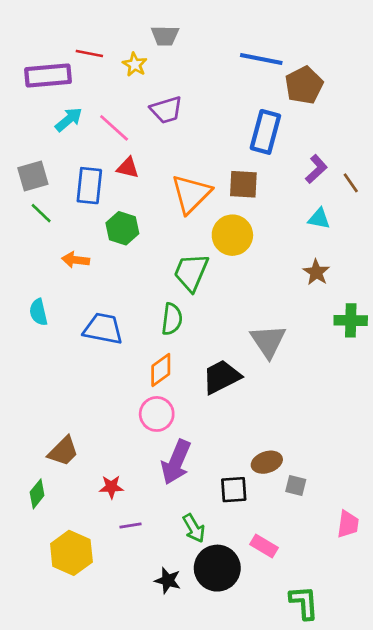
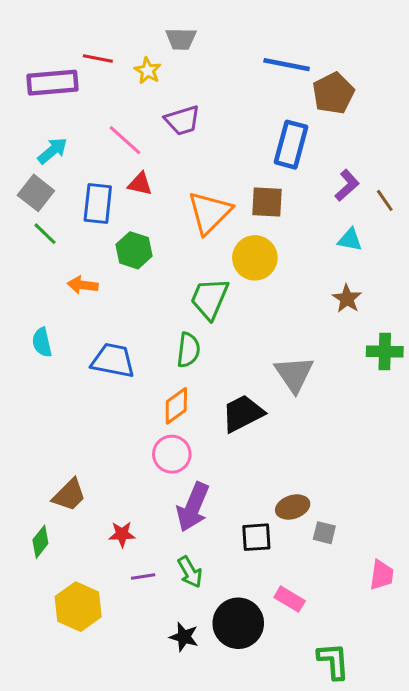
cyan arrow: (69, 120) -> (53, 151), moved
gray square: (33, 176) -> (36, 193), turned -36
green arrow: (194, 528) -> (190, 572), moved

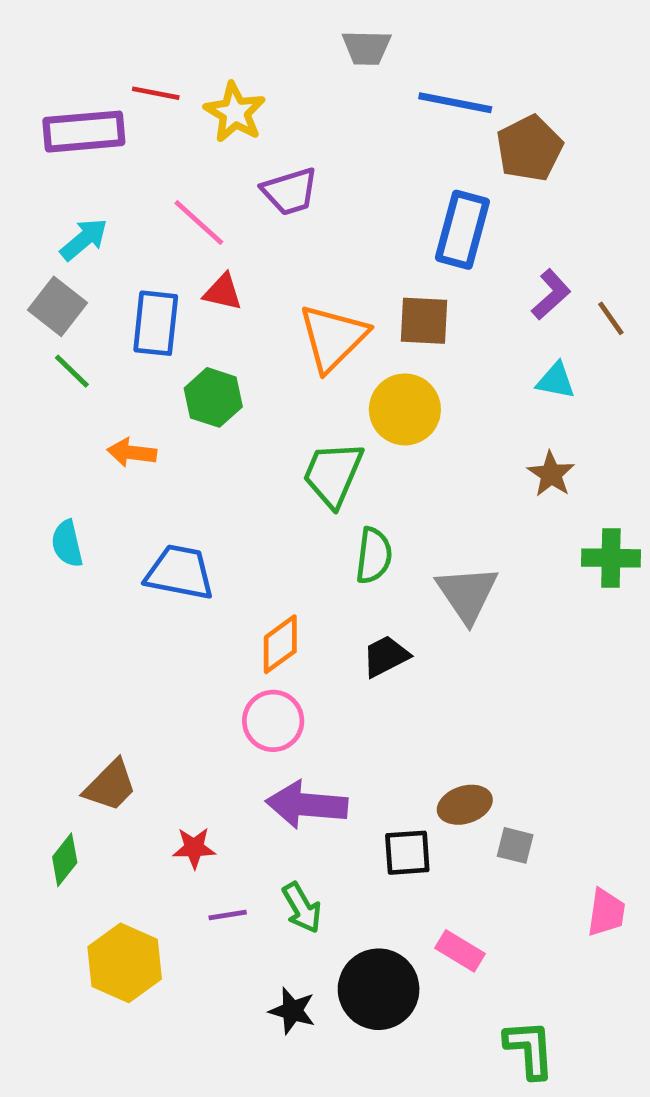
gray trapezoid: (181, 39) -> (367, 48), moved
yellow star: (148, 71) -> (235, 112), size x1.4
green semicircle: (188, 350) -> (374, 556), moved
black trapezoid: (243, 413) -> (386, 656), size x0.7
purple arrow: (193, 507) -> (307, 805), turned 72

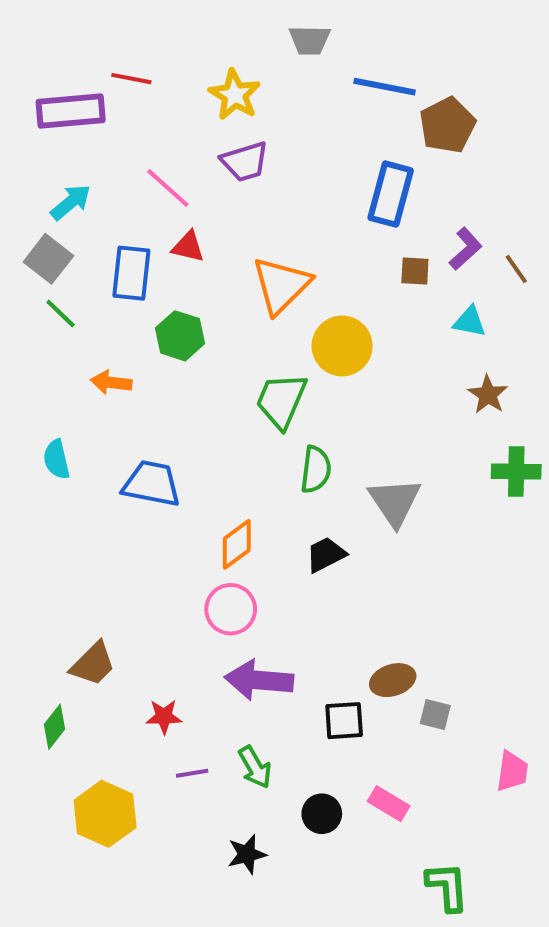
yellow star: (235, 112) -> (235, 95), moved
brown square: (424, 321) -> (415, 271), moved, size x0.7
brown star: (551, 474) -> (488, 395), moved
black circle: (379, 989) -> (322, 814), moved, size x0.6
black star: (292, 1011) -> (247, 854), turned -30

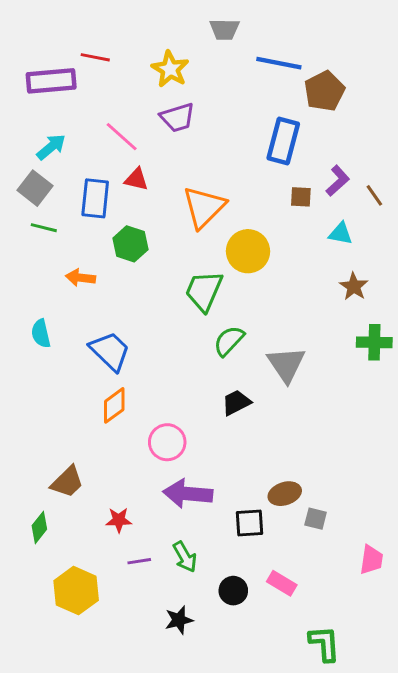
green line: (61, 314) -> (44, 228), turned -30
green semicircle: (316, 469) -> (229, 341), turned -144
blue trapezoid: (152, 484) -> (110, 351), turned 33
orange diamond: (237, 544) -> (114, 405), moved

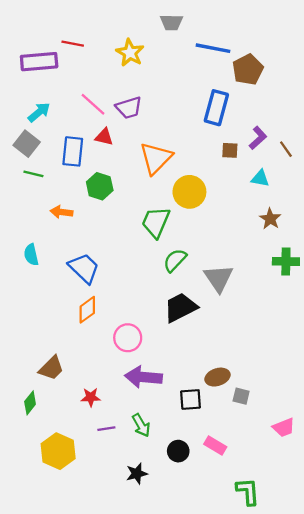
purple trapezoid: (177, 118) -> (129, 108), moved
black trapezoid: (236, 403) -> (180, 307), size x1.5
pink trapezoid: (371, 560) -> (284, 428), turned 60

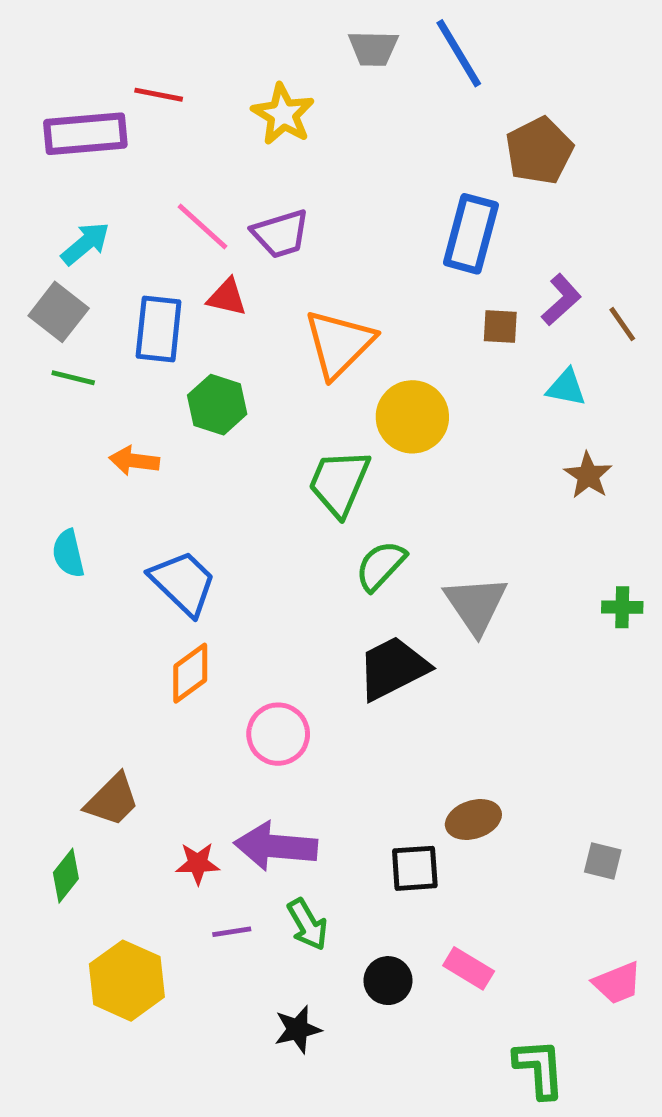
blue line: (213, 48) -> (459, 53), moved, turned 48
green cross: (286, 261) -> (622, 607), moved, size x0.7
purple arrow: (143, 377) -> (276, 846), moved
gray square: (241, 396) -> (603, 861), moved
pink trapezoid: (284, 428) -> (617, 983), moved

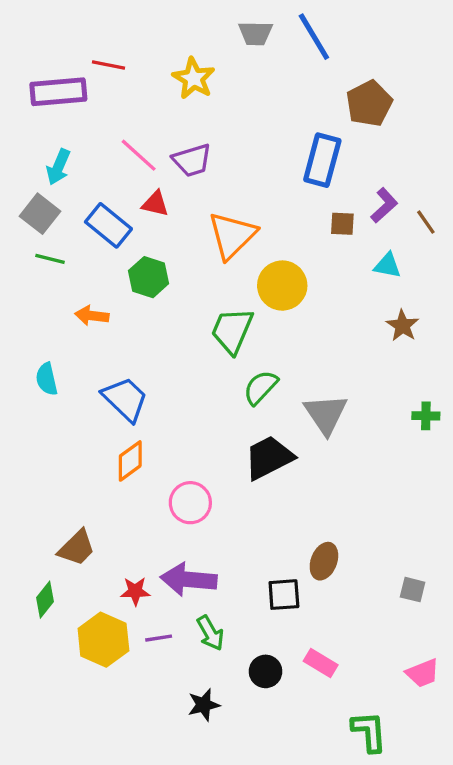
cyan arrow: (85, 244) -> (58, 167), turned 153
blue rectangle: (159, 329) -> (108, 225), turned -57
brown ellipse: (473, 820) -> (324, 561), turned -51
yellow hexagon: (127, 981) -> (103, 640), moved

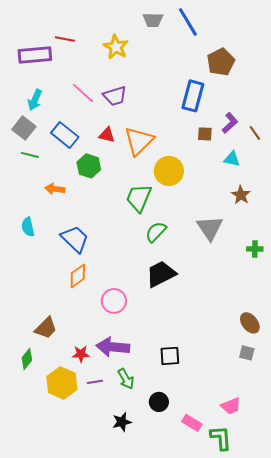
red triangle: (155, 204) -> (107, 135), moved
gray triangle: (326, 414) -> (210, 228), moved
brown ellipse: (324, 561) -> (250, 323), moved, turned -60
pink rectangle: (321, 663) -> (192, 423), moved
pink trapezoid: (423, 673) -> (231, 406), moved

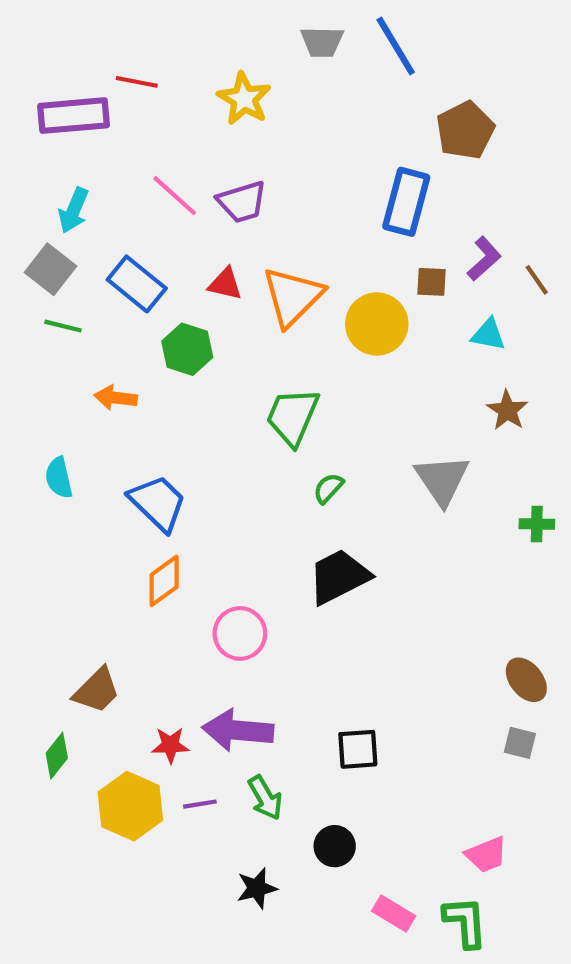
yellow circle: (169, 171) -> (377, 324), moved
green semicircle: (156, 232) -> (328, 488), size x0.7
pink rectangle: (192, 423) -> (394, 914), moved

